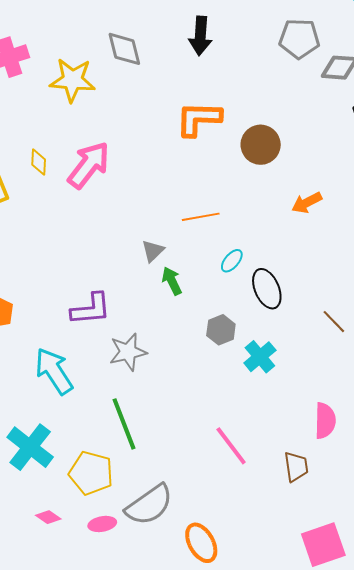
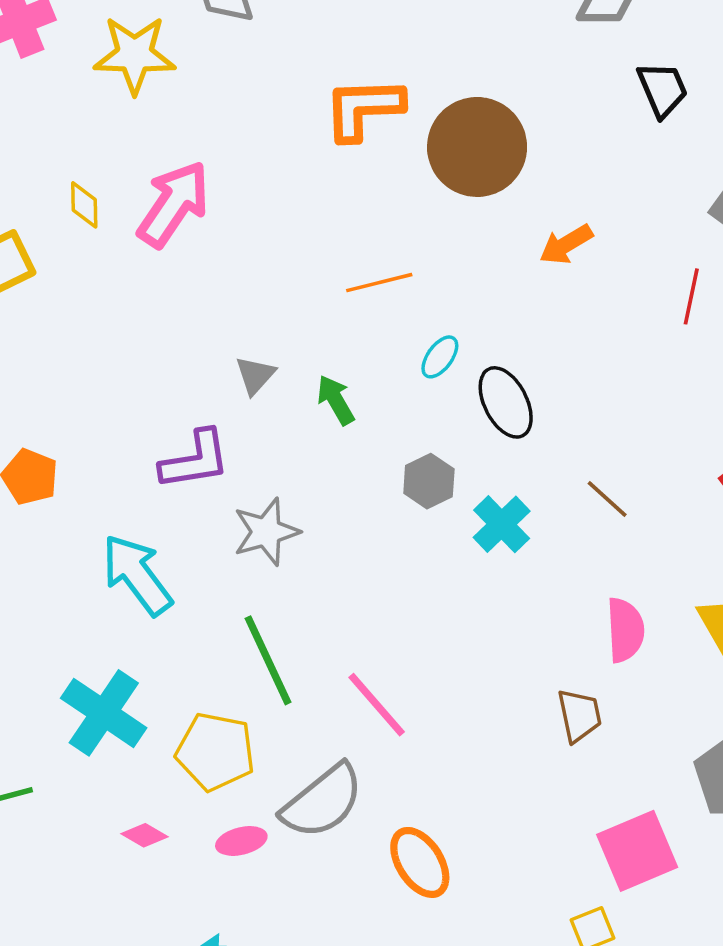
brown circle: (261, 145) -> (477, 147), size x1.4
gray triangle: (153, 251) -> (255, 375), moved
brown line: (334, 322) -> (607, 499), moved
pink line: (231, 446) -> (377, 705), moved

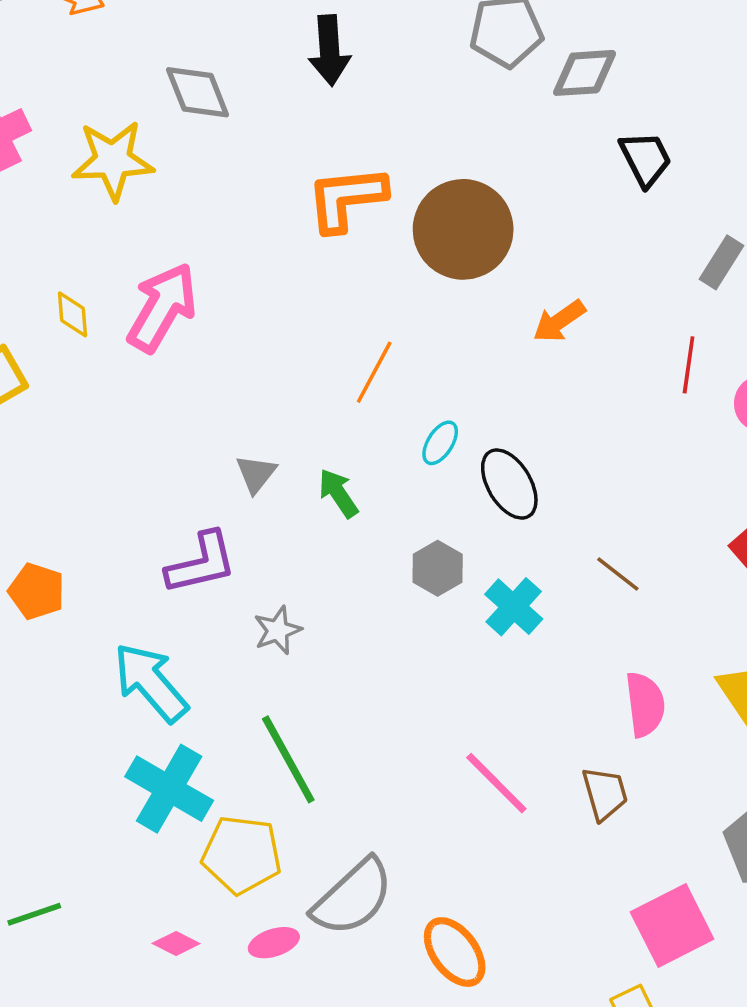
orange line: (379, 283) -> (374, 372), turned -44
gray star: (266, 532) -> (278, 630), size x0.7
pink line: (377, 705) -> (496, 783), moved
cyan cross: (104, 713) -> (169, 789), moved

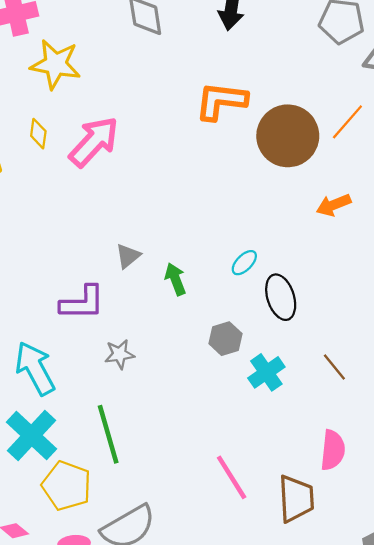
yellow star: (113, 160) -> (56, 64), moved
orange line: (374, 372) -> (347, 122), moved
brown trapezoid: (605, 793) -> (296, 499), size x1.4

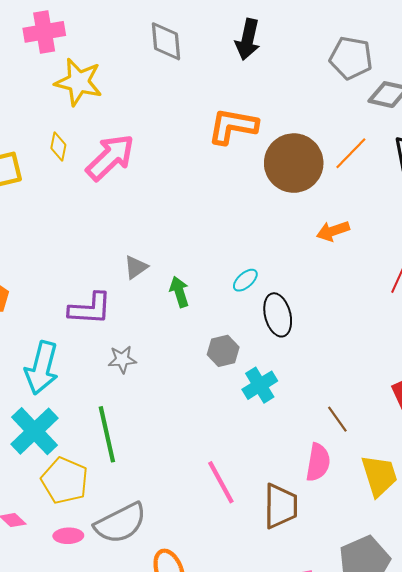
brown line: (334, 367) -> (337, 419), moved
cyan arrow: (35, 368) -> (42, 368), turned -141

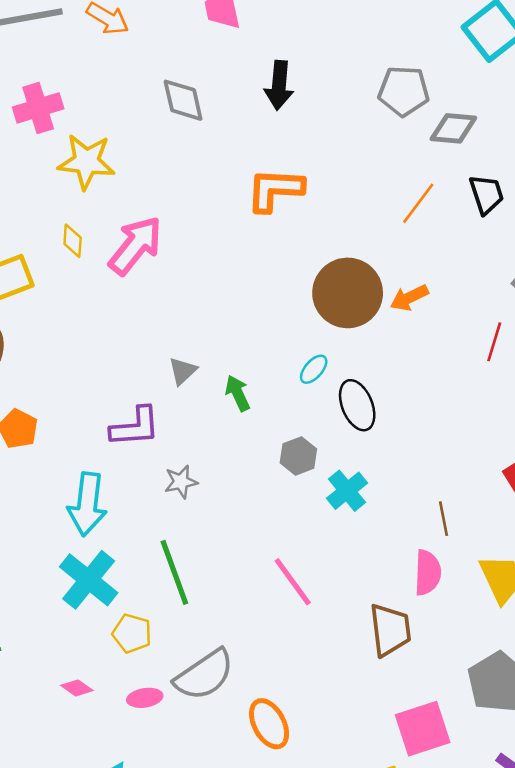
brown circle: (294, 163) -> (348, 293), moved
brown line: (337, 419) -> (444, 519), turned 32
yellow pentagon: (65, 481) -> (132, 633), size x0.7
pink line: (221, 482) -> (293, 582), moved

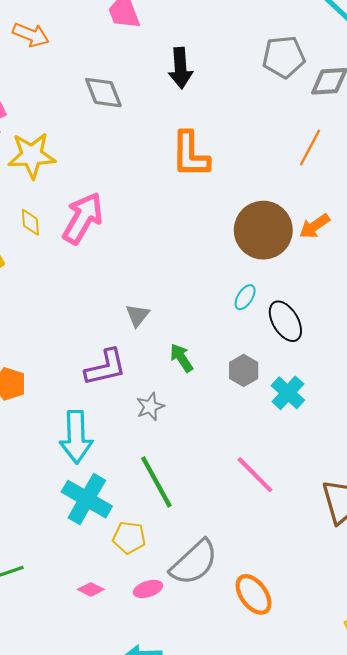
orange L-shape: (275, 190) -> (190, 155), turned -84
green arrow: (238, 393) -> (182, 358), moved

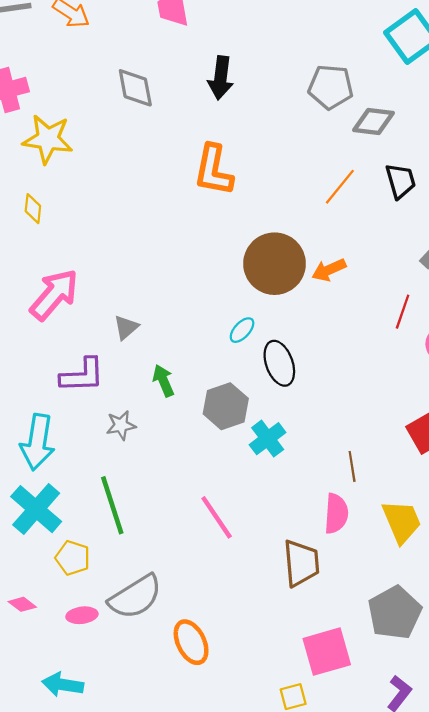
pink arrow: (83, 218) -> (54, 295), moved
gray hexagon: (244, 370) -> (226, 406), size x1.4

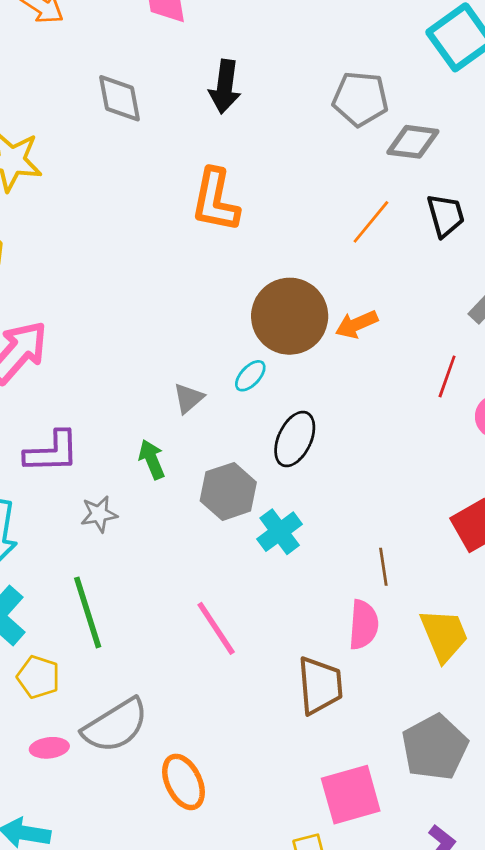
gray triangle: (126, 327) -> (188, 398), moved
cyan ellipse: (242, 330) -> (250, 376), moved
black ellipse: (279, 363) -> (295, 439), turned 45

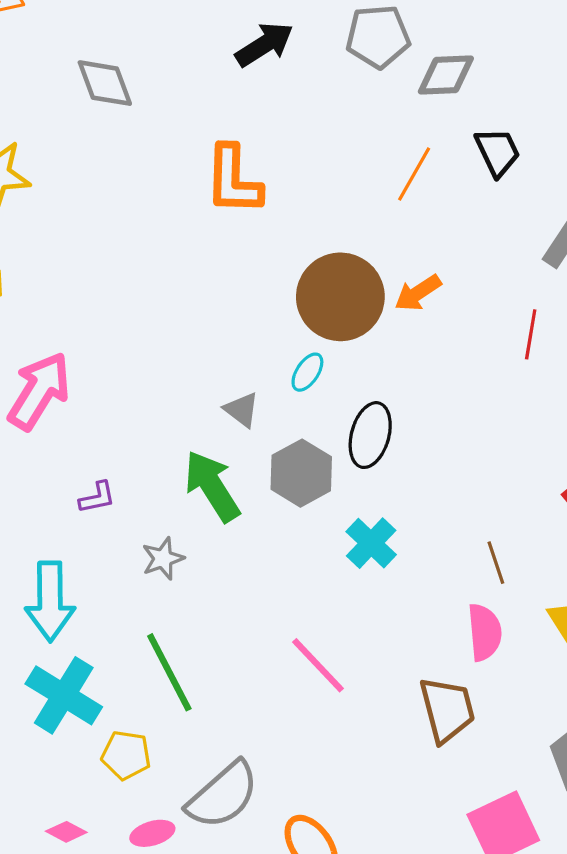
black arrow: (225, 87) -> (264, 44), moved, turned -120
gray triangle: (188, 398) -> (242, 410), turned -32
purple L-shape: (52, 452) -> (97, 497), size x0.6
green arrow: (152, 459) -> (212, 486), size x1.6
gray hexagon: (228, 491) -> (301, 473), moved

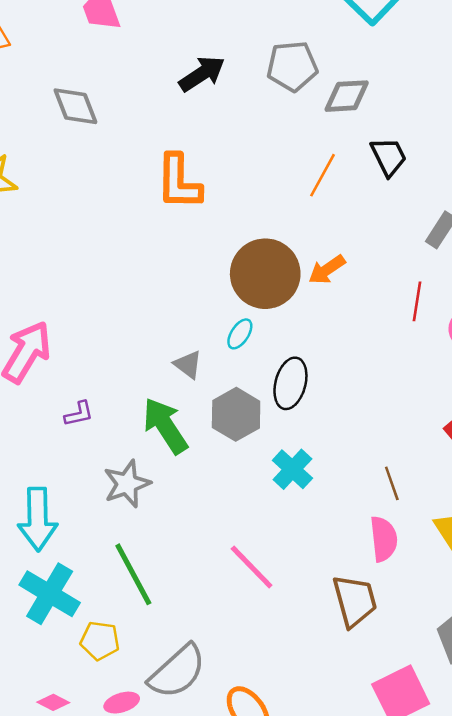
purple L-shape: (97, 497) -> (79, 414), moved
gray star: (163, 559) -> (127, 484), size x1.4

